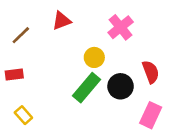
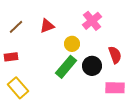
red triangle: (61, 21) -> (47, 26), moved
yellow rectangle: (23, 115) -> (18, 88), size x1.5
pink rectangle: (151, 115) -> (115, 88), turned 66

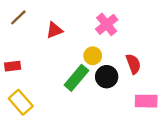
brown line: (16, 27) -> (18, 17), moved
yellow circle: (72, 44) -> (93, 56), moved
pink rectangle: (115, 88) -> (146, 101), moved

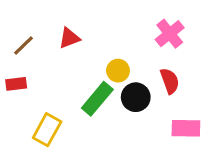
brown line: (18, 17) -> (23, 45), moved
pink cross: (107, 24) -> (170, 34), moved
yellow rectangle: (21, 102) -> (47, 130), moved, turned 70

